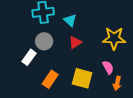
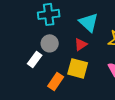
cyan triangle: (70, 20) -> (89, 22), moved, size x1.5
yellow square: (82, 78) -> (78, 68), moved

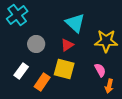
cyan cross: (49, 14) -> (17, 15), moved, turned -30
white rectangle: (35, 59) -> (21, 71), moved

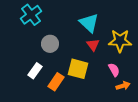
red triangle: (67, 45) -> (93, 45), moved, turned -32
orange arrow: (109, 86) -> (123, 86), turned -120

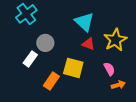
yellow star: (120, 41) -> (115, 40), turned -30
red triangle: (93, 45) -> (88, 44), turned -32
white rectangle: (35, 71) -> (30, 59), moved

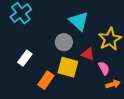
gray circle: (45, 43) -> (64, 42), moved
red triangle: (88, 44) -> (88, 54), moved

